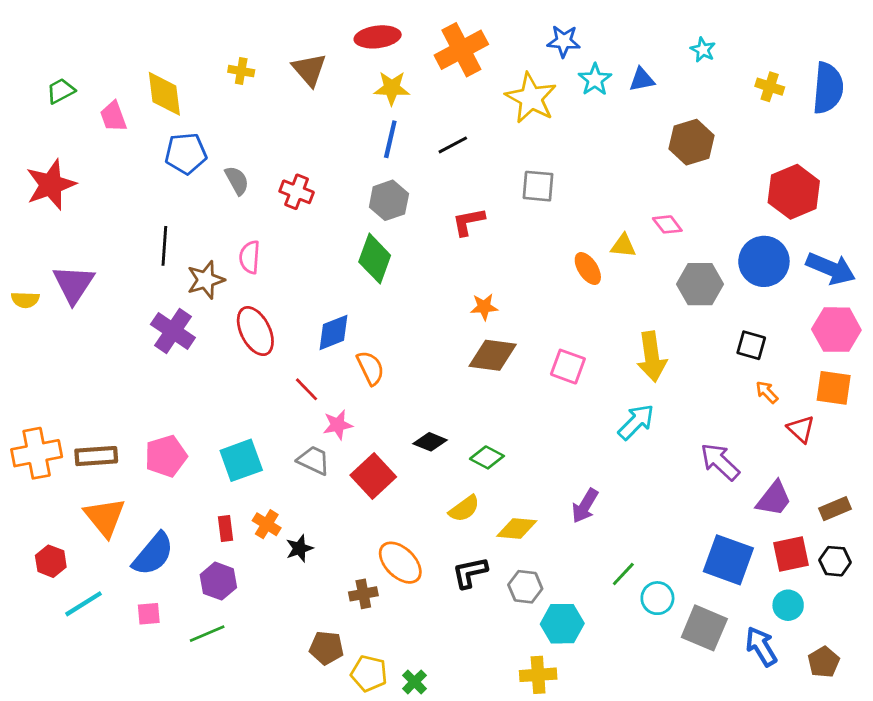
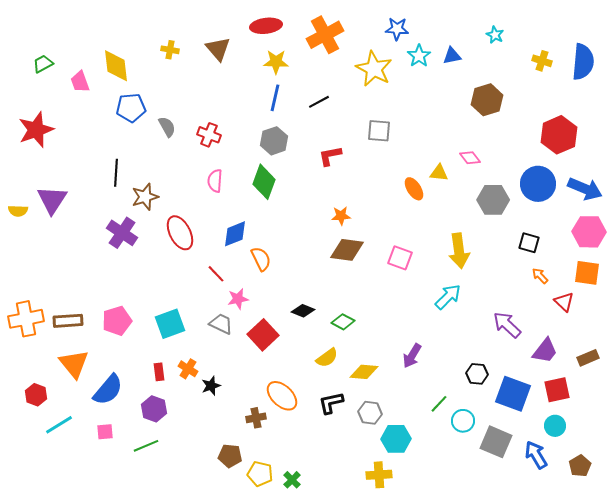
pink semicircle: (250, 257) -> (215, 181), moved
black hexagon: (835, 561) -> (477, 374), moved

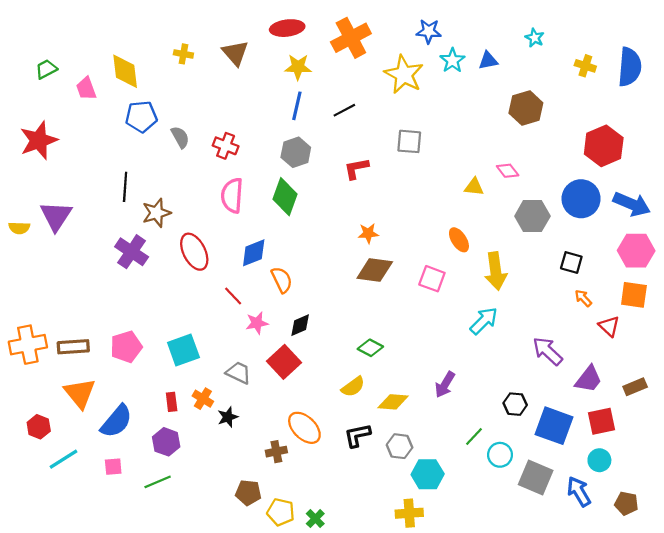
pink semicircle: (215, 181) -> (232, 196), size x1.4
orange ellipse: (414, 189) -> (459, 240), moved
black diamond: (303, 311) -> (300, 325), moved, turned -45
gray trapezoid: (221, 324) -> (239, 373), moved
brown pentagon: (580, 466) -> (626, 503), turned -30

